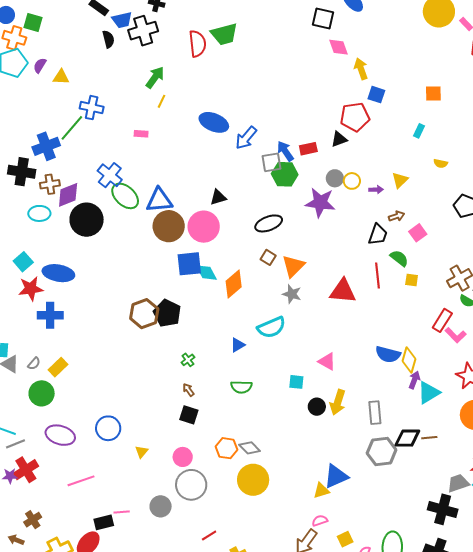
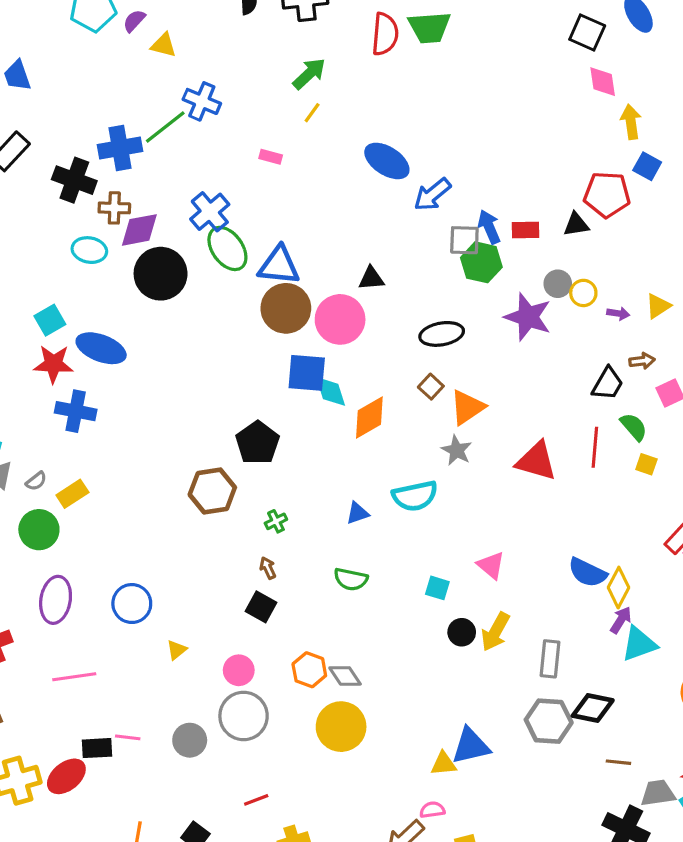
brown hexagon: (144, 314) -> (212, 491), moved
purple ellipse: (60, 435) -> (56, 600), turned 72
brown line: (429, 438) -> (618, 762), moved

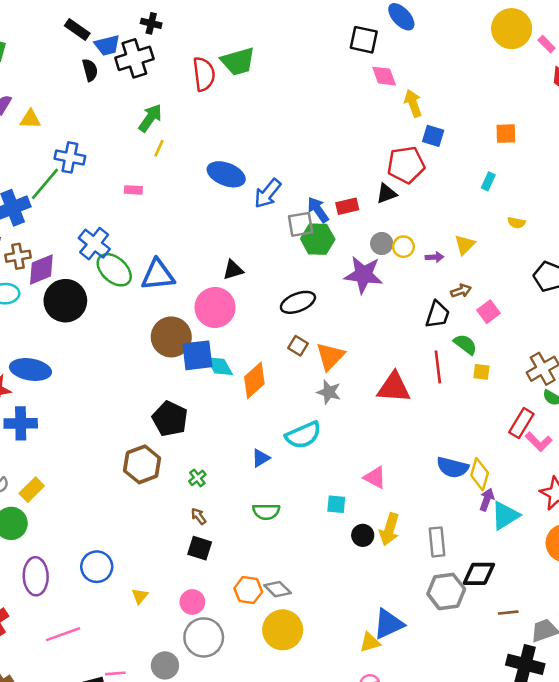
brown circle: (286, 308) -> (171, 337), moved

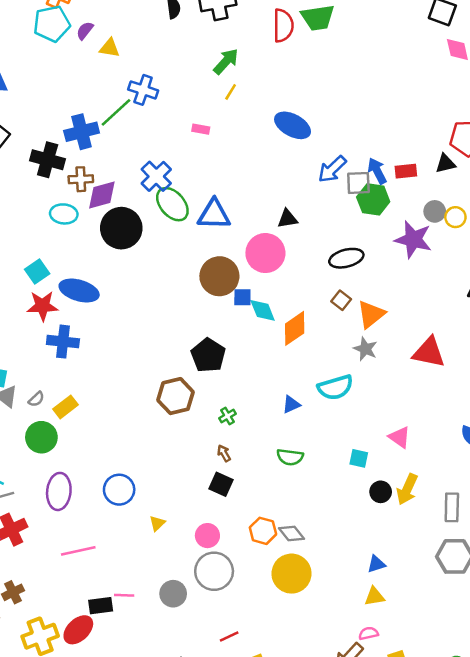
blue arrow: (268, 193) -> (332, 169), moved
blue square: (197, 355) -> (242, 297), size x0.6
blue triangle: (388, 624) -> (376, 564), moved, size x0.6

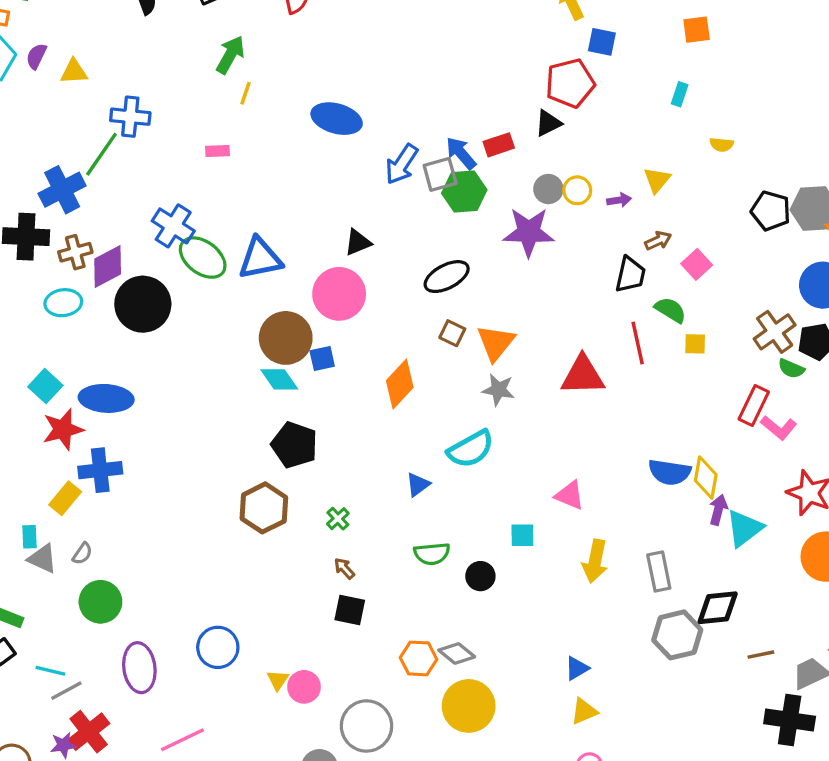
cyan diamond: (263, 310) -> (279, 379), moved
yellow rectangle: (66, 407) -> (65, 498), moved
black circle: (381, 492) -> (480, 576), moved
pink circle: (207, 536) -> (304, 687), moved

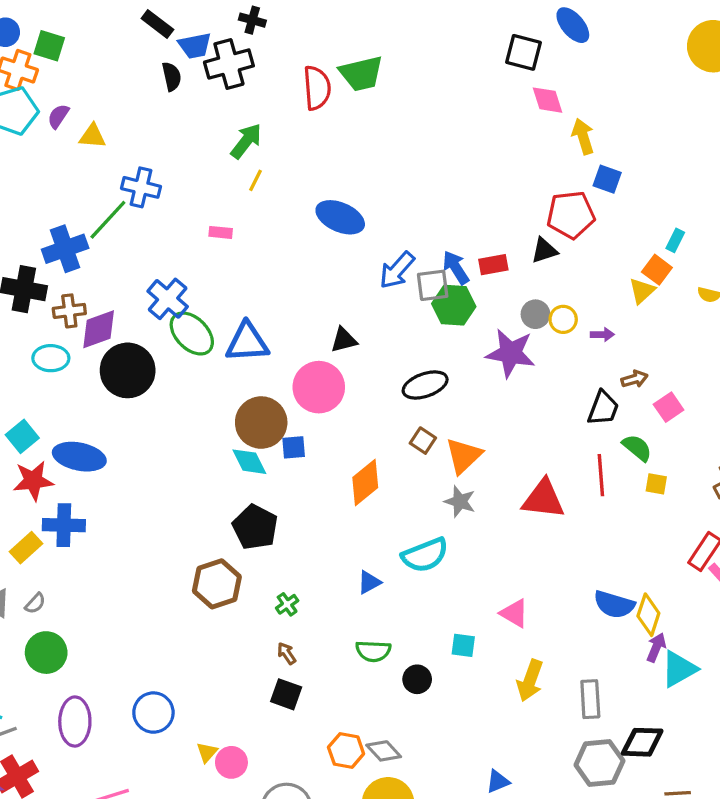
orange square: (697, 30) -> (657, 270), moved, turned 36
yellow triangle: (657, 180) -> (642, 291), moved

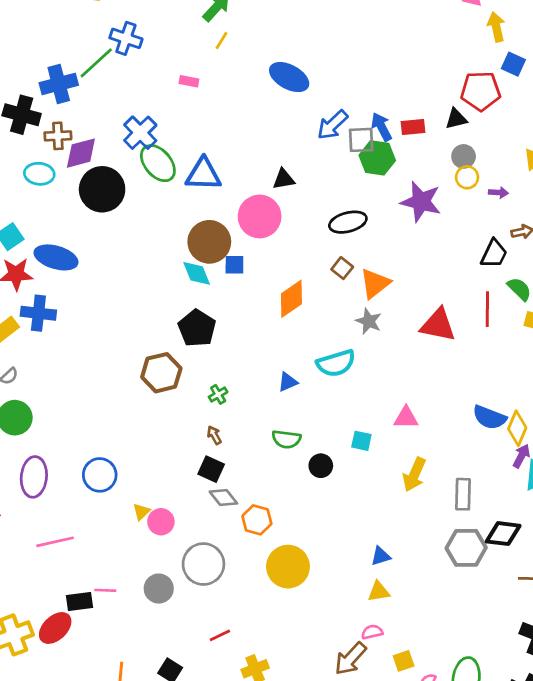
gray circle: (535, 314) -> (464, 156), moved
pink triangle: (514, 613) -> (406, 418), turned -35
gray diamond: (384, 751) -> (223, 498), moved

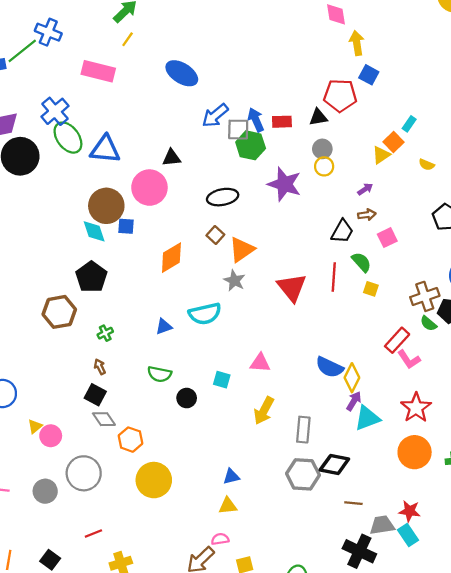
pink rectangle: (189, 81) -> (98, 71), size x2.0
purple arrow: (498, 193) -> (365, 189), moved, turned -42
red triangle: (438, 325) -> (292, 288), turned 36

